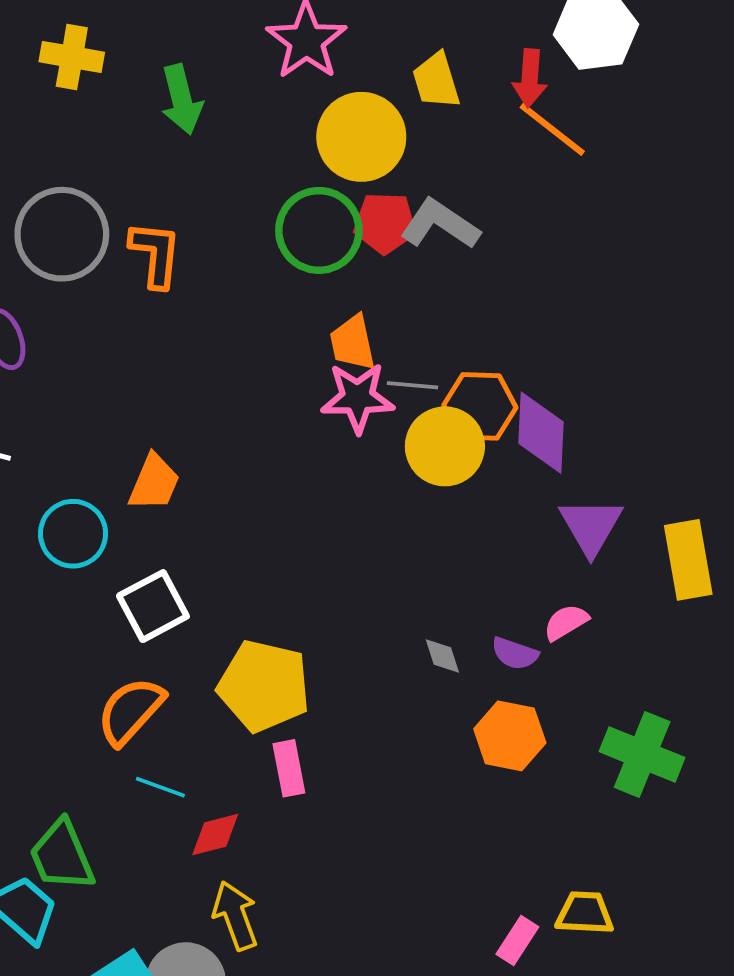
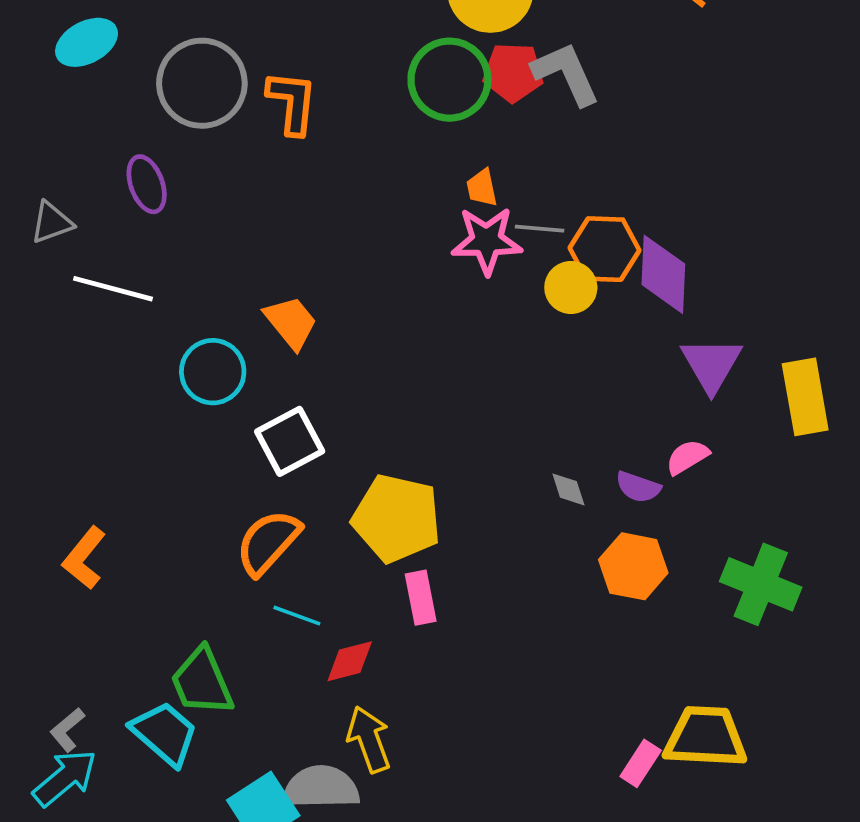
gray L-shape: (440, 224) -> (566, 74), turned 32
orange trapezoid: (353, 343) -> (482, 188), size x0.7
yellow circle: (445, 446) -> (571, 288), size x0.7
orange trapezoid: (154, 483) -> (291, 322), turned -62
yellow trapezoid: (585, 913) -> (705, 737), size x1.5

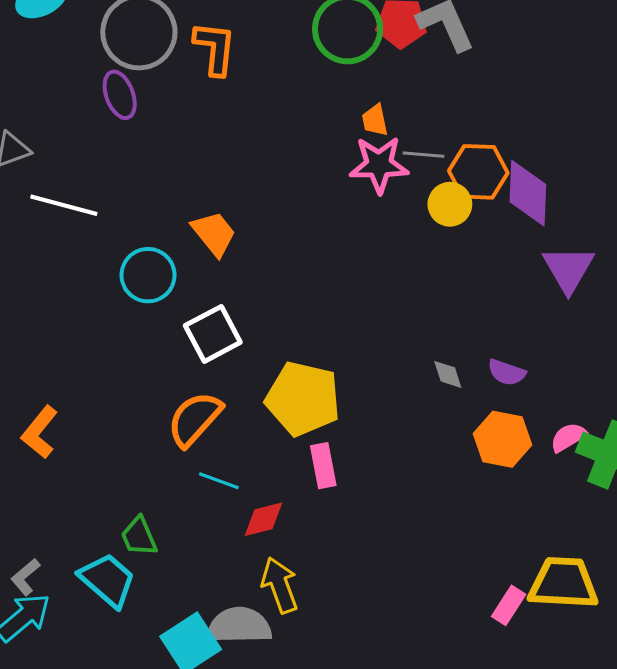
purple ellipse: (147, 184) -> (120, 95), moved
pink semicircle: (687, 457) -> (568, 437), moved
green trapezoid: (202, 682) -> (139, 536), size x0.7

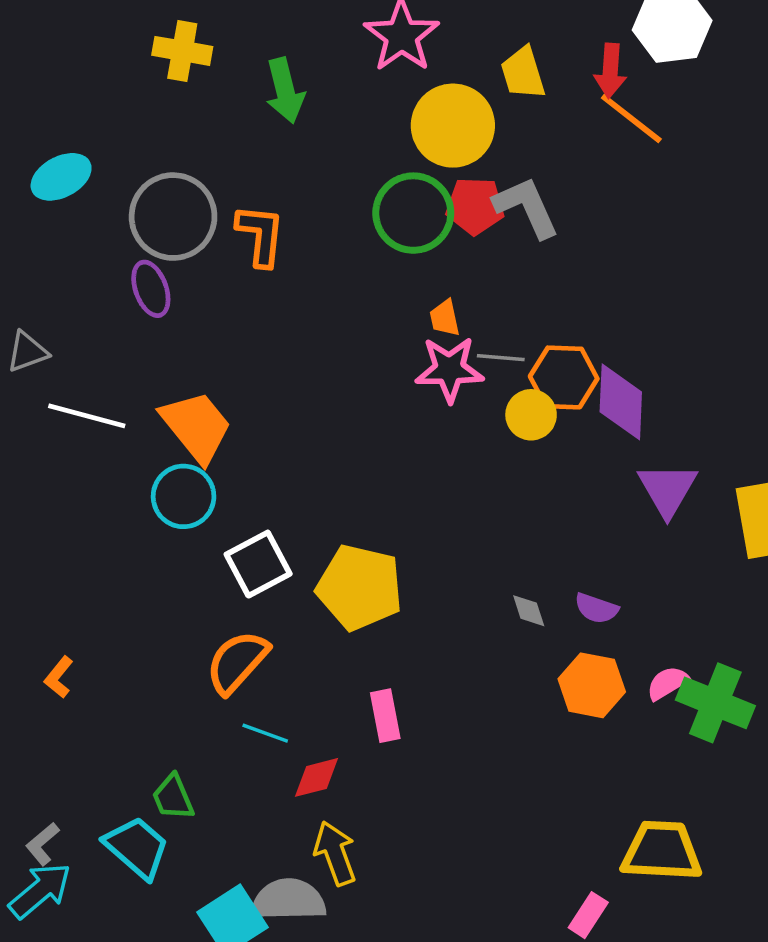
orange trapezoid: (214, 234) -> (196, 426), moved, size x1.4
yellow pentagon: (303, 399) -> (360, 587), moved
orange L-shape: (40, 432) -> (59, 677), size x0.7
pink rectangle: (509, 605) -> (588, 915), moved

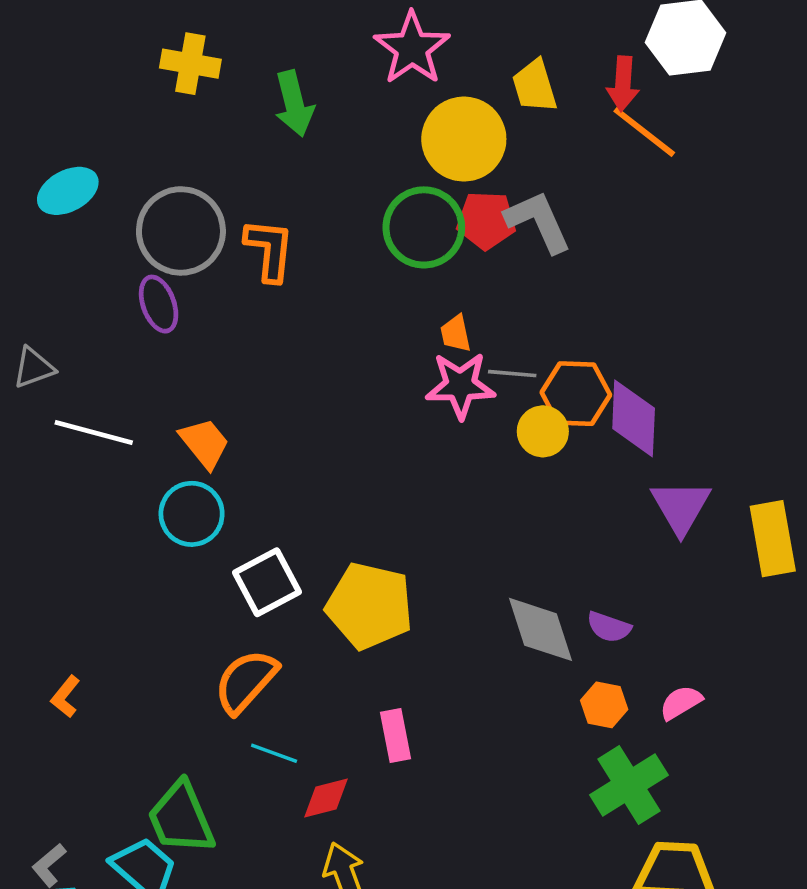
orange trapezoid: (196, 426) -> (205, 443), size x0.7
gray diamond: (529, 611) -> (540, 629), size x2.0
orange hexagon: (592, 685) -> (604, 705), size x0.7
green cross: (715, 703) -> (629, 785), moved, turned 36
green trapezoid: (173, 797) -> (181, 818), size x1.6

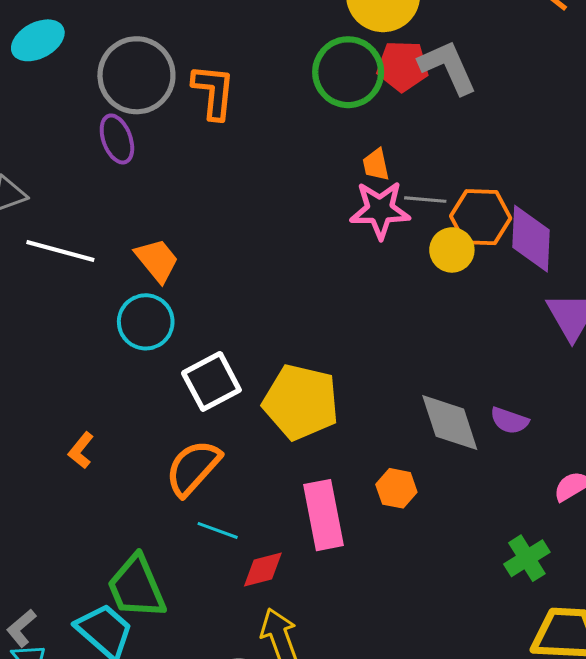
orange L-shape: (65, 697) -> (81, 450), moved
orange hexagon: (604, 705) -> (396, 488), moved
pink rectangle: (395, 735) -> (323, 515), size x1.5
green cross: (629, 785) -> (527, 558), size x0.7

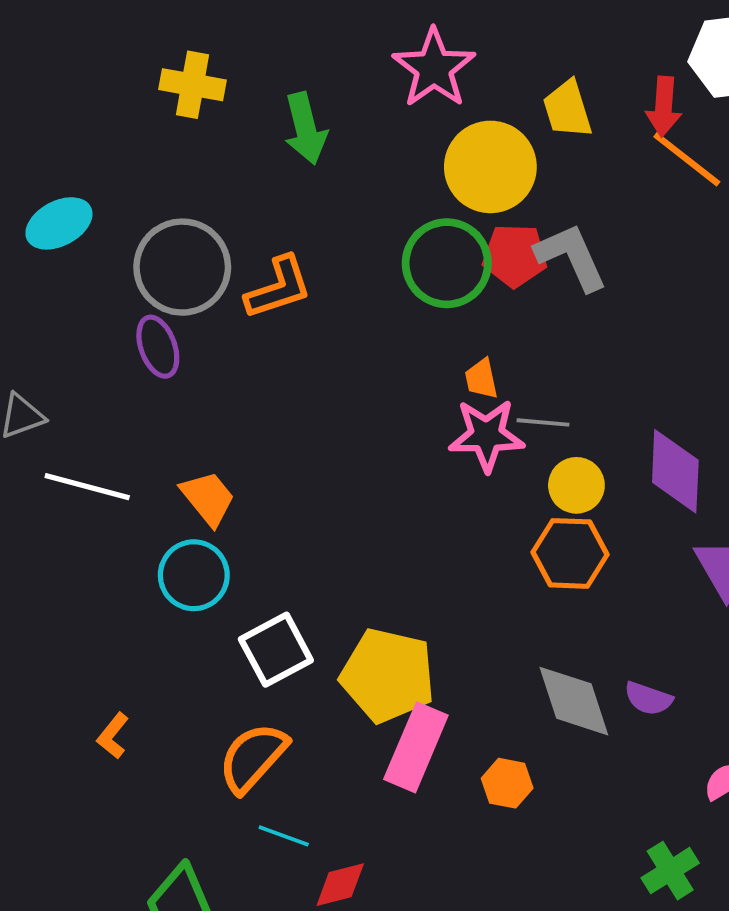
orange L-shape: (214, 92) -> (279, 288), turned 66
orange hexagon: (481, 217) -> (570, 553), moved
pink rectangle: (323, 515) -> (416, 747), moved, turned 34

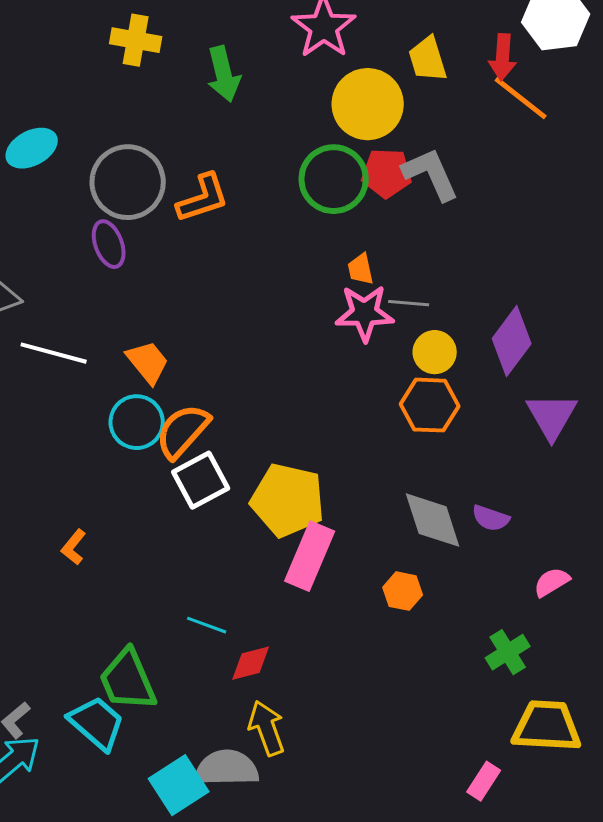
purple diamond: (675, 471) -> (512, 341), turned 34
orange semicircle: (253, 758) -> (183, 431), moved
orange hexagon: (507, 783) -> (403, 591), moved

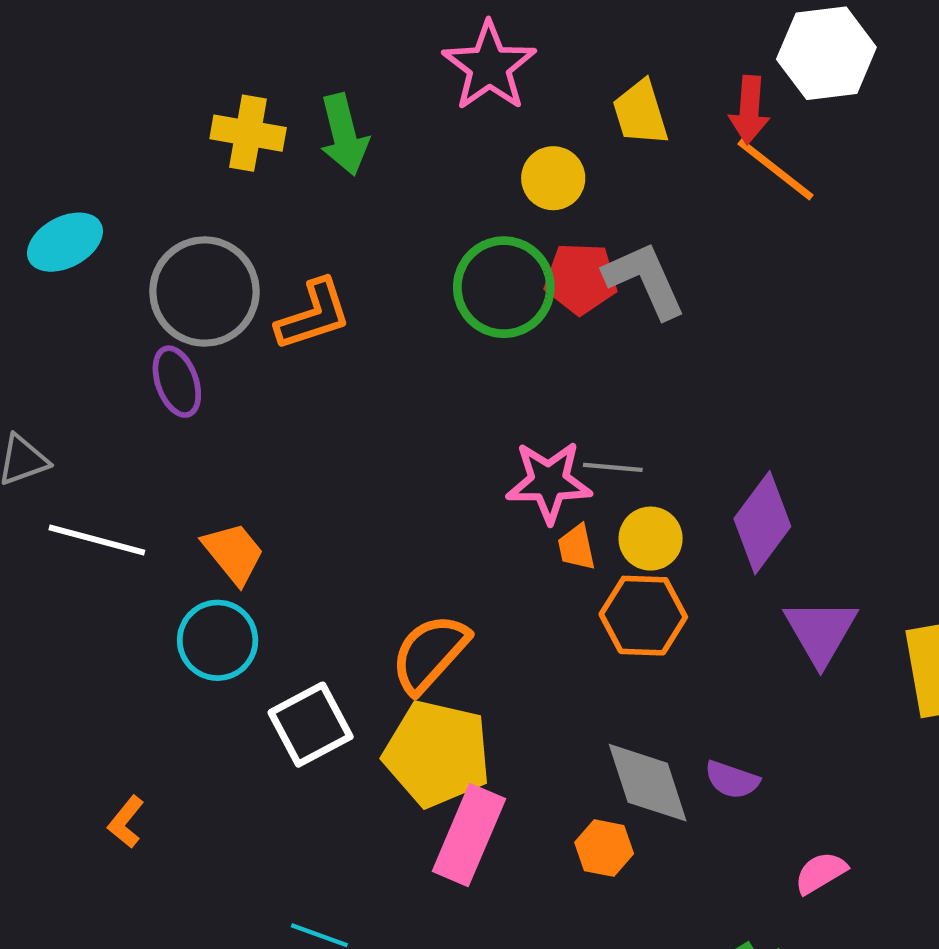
yellow cross: (136, 40) -> (248, 133), moved
yellow circle: (368, 104) -> (553, 178), size x0.6
orange trapezoid: (361, 269) -> (576, 547), moved
orange semicircle: (183, 431) -> (430, 653), moved
orange hexagon: (403, 591) -> (604, 848), moved

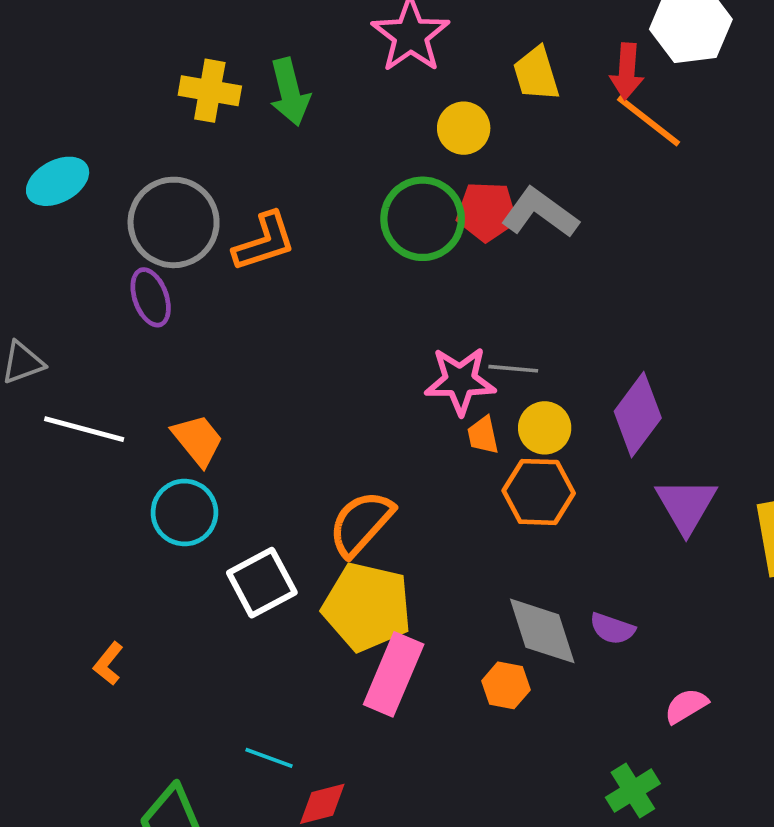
gray L-shape: (645, 280) -> (540, 213), turned -30

